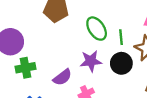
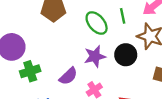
green line: (121, 37) -> (123, 16), moved

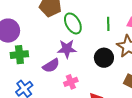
green ellipse: (97, 23) -> (73, 23), moved
purple star: (95, 56) -> (67, 49), moved

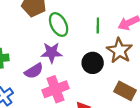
pink cross: (71, 82) -> (55, 89), size x1.6

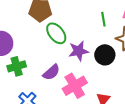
green ellipse: (59, 24) -> (56, 33), moved
purple star: (52, 53) -> (79, 51), moved

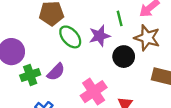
purple star: (79, 51) -> (99, 36), moved
purple semicircle: (51, 72) -> (56, 72), moved

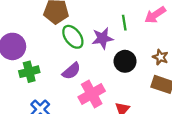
brown star: (147, 38) -> (160, 57), moved, size x0.6
purple semicircle: (56, 72) -> (71, 71), moved

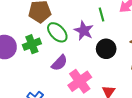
purple star: (102, 38) -> (84, 31), turned -30
green cross: (29, 72) -> (32, 44), moved

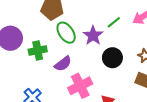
green line: (102, 14) -> (114, 22), turned 56
green cross: (32, 44) -> (38, 51), moved

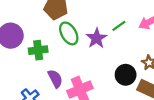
black circle: (112, 58) -> (126, 75), moved
purple semicircle: (63, 64) -> (55, 79), moved, turned -84

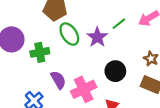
black circle: (126, 75) -> (115, 71), moved

